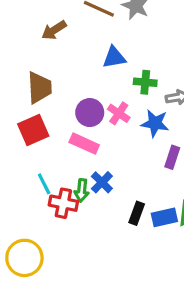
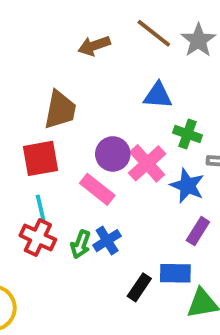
pink cross: (119, 113) -> (147, 163), size x1.4
cyan line: (44, 184) -> (41, 208), moved
red cross: (63, 203) -> (38, 238), moved
blue rectangle: (164, 217) -> (175, 273), moved

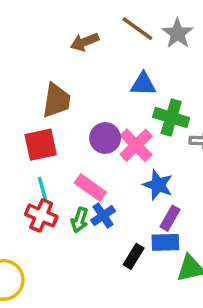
green cross: (188, 134) -> (171, 117), size x1.4
blue star: (187, 186) -> (158, 185), moved
pink rectangle: (97, 189) -> (90, 188), moved
purple rectangle: (198, 231) -> (170, 218), moved

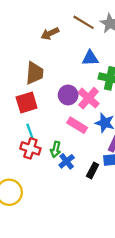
pink rectangle: (90, 188) -> (77, 125), moved
blue cross: (103, 216) -> (67, 161), moved

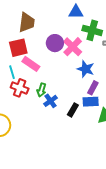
pink rectangle: (77, 125) -> (31, 64), moved
cyan line: (30, 131) -> (12, 72), moved

